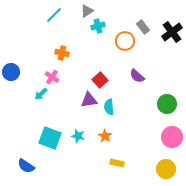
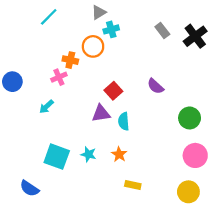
cyan line: (54, 15) -> (49, 17), moved
orange circle: (125, 41) -> (93, 46), moved
pink cross: (52, 77) -> (59, 77), moved, turned 32

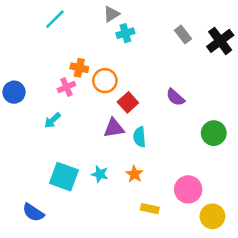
orange circle: (93, 46) -> (105, 81), moved
pink circle: (195, 155) -> (188, 189), moved

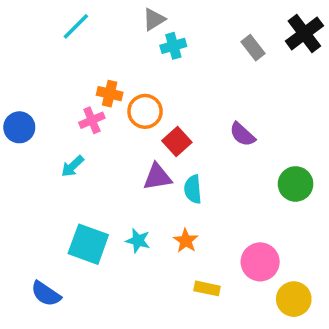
black cross: (220, 41) -> (304, 33), moved

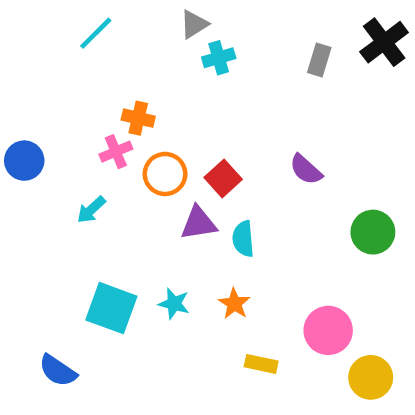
gray rectangle: (253, 48) -> (319, 60), turned 55
orange circle: (145, 111) -> (165, 174), moved

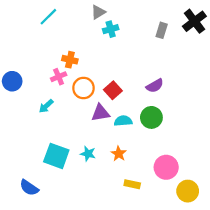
purple semicircle: (306, 170) -> (155, 86), turned -72
green circle: (373, 232) -> (151, 117), moved
cyan semicircle: (243, 239) -> (123, 121), turned 90

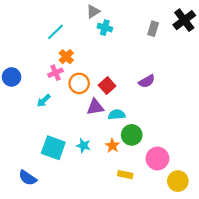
cyan line: (48, 17) -> (56, 32), moved
cyan cross: (111, 29) -> (105, 28), turned 32
orange cross: (70, 60) -> (66, 57), turned 32
green circle: (151, 117) -> (132, 135), moved

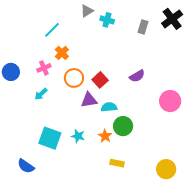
cyan cross: (105, 28) -> (107, 20), moved
pink cross: (56, 73) -> (44, 68), moved
pink circle: (157, 159) -> (170, 101), moved

